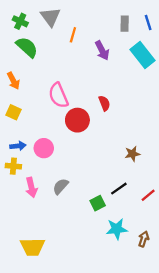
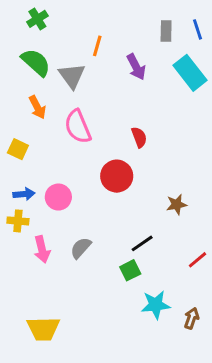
gray triangle: (50, 17) -> (72, 76), moved
green cross: (20, 21) -> (37, 19), moved, turned 32
orange arrow: (13, 81) -> (37, 107), moved
red circle: (77, 120) -> (117, 176), moved
black line: (119, 189) -> (142, 243), moved

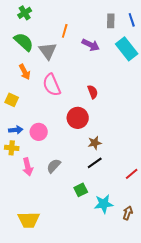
purple arrow: (136, 67) -> (91, 45), turned -36
brown star: (177, 204) -> (95, 143), moved
green square: (130, 270) -> (81, 190), moved

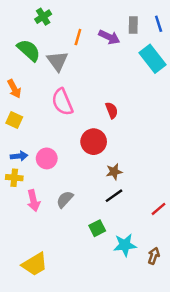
green cross: (25, 13) -> (43, 17), moved
purple arrow: (91, 45) -> (109, 37), moved
orange arrow: (25, 72) -> (14, 89), moved
yellow trapezoid: (29, 220) -> (35, 264), turned -30

